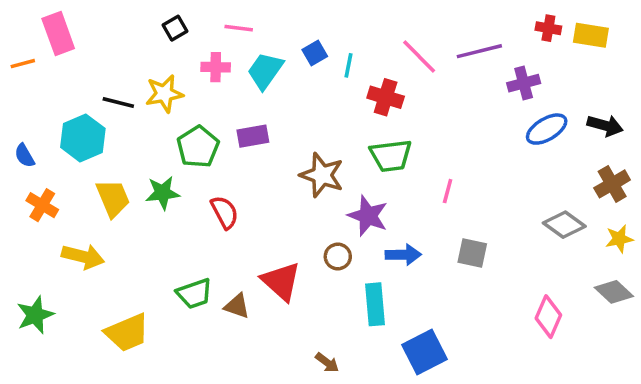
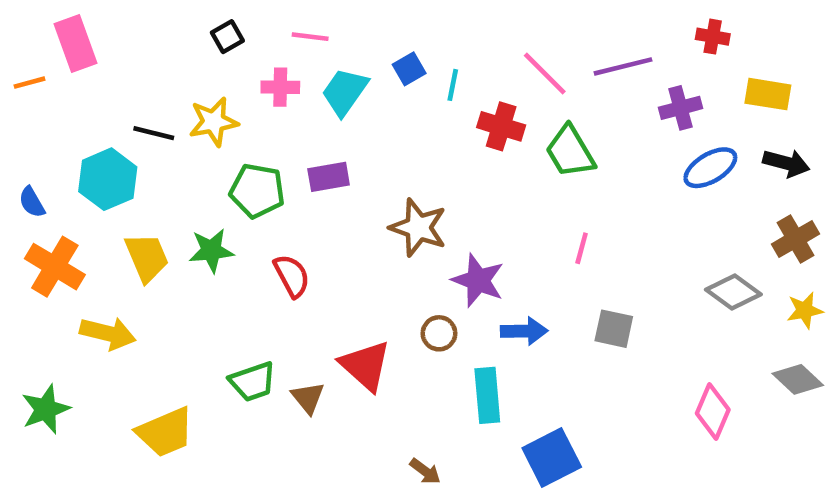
yellow rectangle: (591, 35) -> (768, 94), moved
green pentagon: (198, 147) -> (257, 191), turned -30
green trapezoid: (391, 156) -> (570, 152), moved, turned 66
orange cross: (42, 205) -> (55, 267), size x1.4
brown triangle: (237, 306) -> (308, 398), turned 32

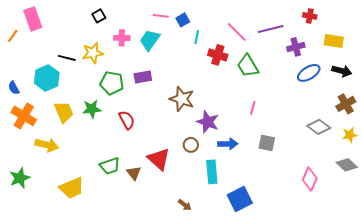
pink line: (310, 37) -> (161, 16), moved
blue square: (409, 69) -> (183, 20), moved
orange line: (30, 83) -> (13, 36), turned -40

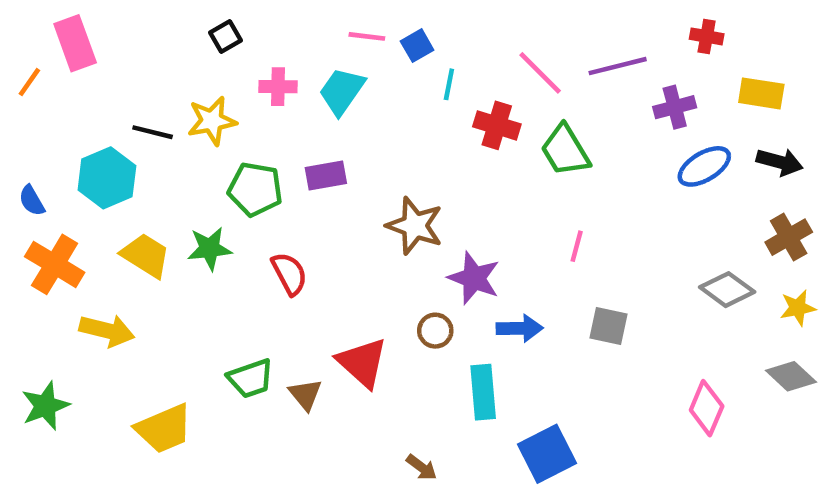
yellow trapezoid: (64, 112) -> (146, 255), turned -35

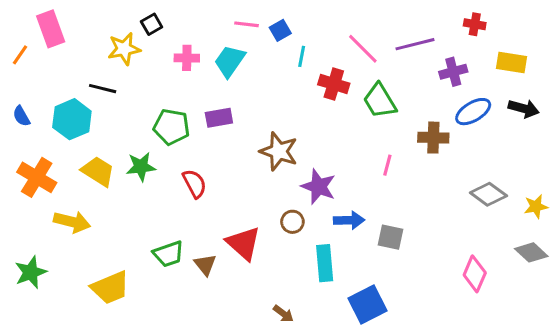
yellow star: (212, 121) -> (124, 49), moved
blue semicircle: (32, 201) -> (21, 116), moved
brown cross: (789, 237) -> (433, 138), moved, turned 32
gray square: (609, 326) -> (390, 237), moved

